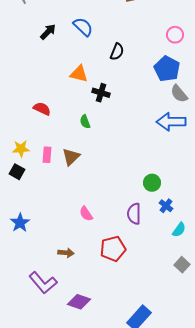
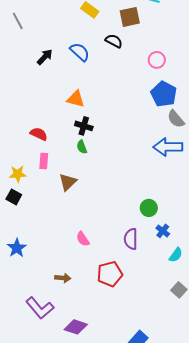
pink circle: (175, 35) -> (157, 60), moved
black semicircle: (117, 52) -> (114, 41), moved, turned -84
black cross: (101, 93) -> (84, 126), moved
pink rectangle: (47, 155) -> (44, 161), moved

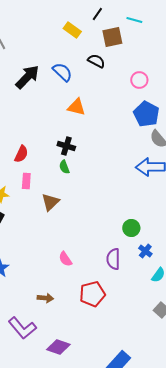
black arrow: (45, 57) -> (27, 77), size x1.5
orange triangle: (76, 99) -> (76, 107), moved
red semicircle: (39, 134) -> (21, 154), turned 90

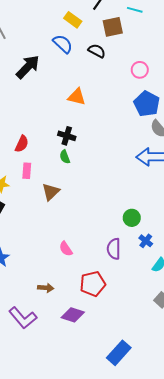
blue semicircle: (62, 72) -> (63, 44), moved
purple diamond: (58, 347) -> (73, 315), moved

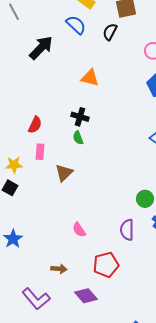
black semicircle: (97, 51) -> (110, 32), turned -90
purple diamond: (73, 315) -> (86, 296), turned 30

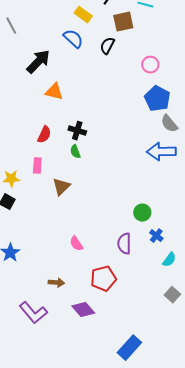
orange triangle: (90, 78) -> (54, 92), moved
red semicircle: (35, 125) -> (44, 135), moved

